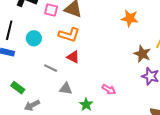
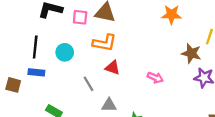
gray line: (51, 68) -> (89, 84), turned 40
pink arrow: (109, 89) -> (155, 78), moved

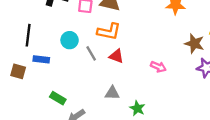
black line: (35, 47) -> (28, 35), moved
gray line: (89, 84) -> (91, 53), moved

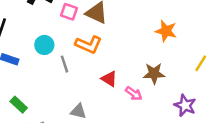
brown star: (194, 44) -> (154, 73), moved, turned -30
red triangle: (116, 56) -> (109, 79), moved

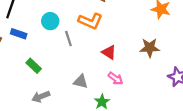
pink arrow: (134, 93) -> (116, 78), moved
green rectangle: (19, 105) -> (34, 66), moved

